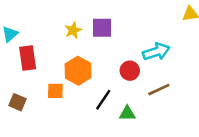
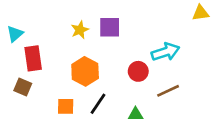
orange square: (55, 91) -> (66, 106), moved
black line: (103, 100) -> (98, 104), moved
brown square: (18, 102) -> (23, 87), moved

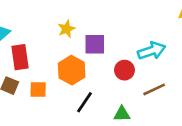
purple square: (110, 27) -> (95, 44), moved
orange square: (66, 106) -> (38, 89), moved

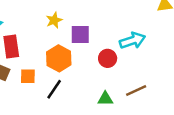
brown line: (154, 89) -> (136, 90), moved
black line: (85, 102) -> (54, 89), moved

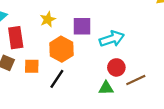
yellow star: (54, 20) -> (48, 19), moved
cyan arrow: (133, 41) -> (112, 39), moved
red circle: (108, 58) -> (116, 67), moved

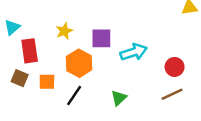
red circle: (116, 67) -> (175, 67), moved
brown line: (136, 80) -> (172, 94), moved
green triangle: (106, 88) -> (119, 98), moved, turned -42

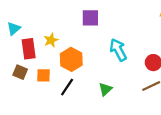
yellow star: (64, 31) -> (51, 40), moved
purple square: (101, 38) -> (90, 18), moved
cyan arrow: (134, 52) -> (118, 50), turned -100

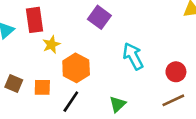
purple square: (90, 18) -> (99, 17), turned 36
red rectangle: (29, 49) -> (35, 20), moved

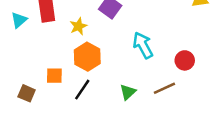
yellow star: (51, 45) -> (78, 26), moved
brown square: (14, 83) -> (27, 93), moved
brown line: (173, 100) -> (164, 88), moved

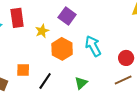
orange hexagon: (87, 57) -> (62, 49), moved
brown line: (164, 88) -> (123, 80), moved

